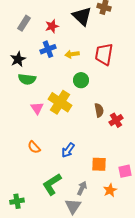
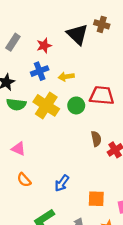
red trapezoid: (104, 54) -> (102, 95), moved, turned 85
yellow cross: (60, 102) -> (46, 105), moved
pink triangle: (37, 108) -> (18, 149), moved, turned -32

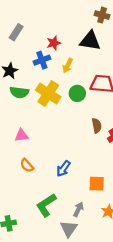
black triangle: (77, 34) -> (90, 41), moved, turned -35
red star: (44, 46) -> (54, 43), moved
yellow arrow: (66, 77) -> (68, 65), turned -56
pink triangle: (18, 149) -> (21, 135), turned -32

